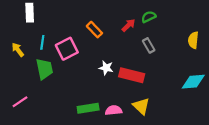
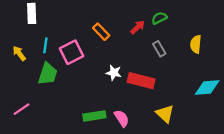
yellow semicircle: (193, 40) -> (196, 44), moved
green trapezoid: (44, 69) -> (48, 74), turned 30
yellow triangle: (141, 106) -> (165, 114), moved
pink semicircle: (114, 110) -> (122, 118), turned 63

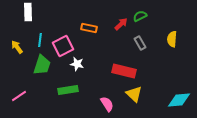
orange rectangle: (101, 32) -> (89, 28), turned -35
white star: (114, 73) -> (77, 64), moved
cyan diamond: (207, 87) -> (179, 100), moved
yellow triangle: (165, 114) -> (134, 94), moved
green rectangle: (94, 116) -> (68, 90), moved

